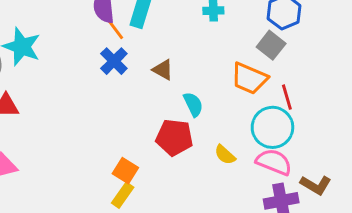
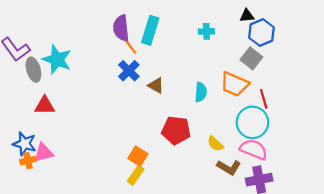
brown triangle: (163, 70) -> (156, 85), moved
cyan semicircle: (193, 104) -> (201, 92), moved, turned 30
brown L-shape: (316, 185) -> (229, 167), moved

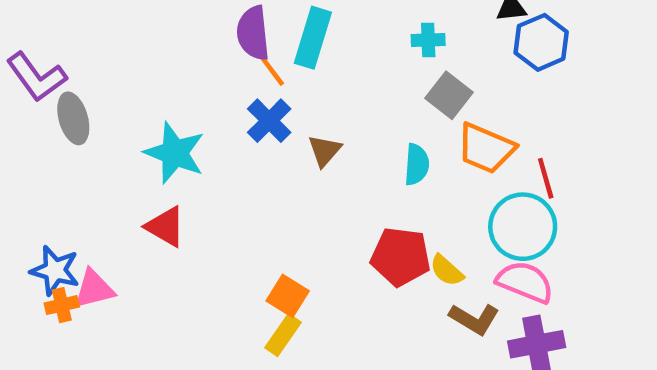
gray square: (251, 58) -> (449, 95), moved
cyan star: (57, 60) -> (175, 153), moved
brown triangle: (156, 85) -> (324, 151), turned 42
red triangle: (45, 106) -> (165, 227), moved, turned 30
red pentagon: (176, 130) -> (401, 257), moved

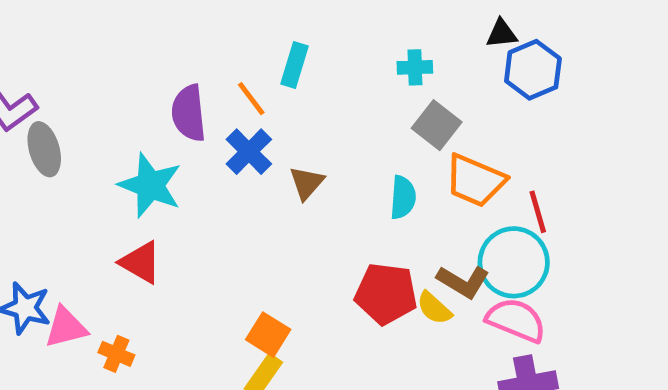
purple semicircle: (253, 33) -> (189, 113), moved
cyan rectangle: (313, 38) -> (295, 65), size x0.7
orange cross: (62, 305) -> (116, 354), moved, turned 36
brown L-shape: (474, 319) -> (463, 282), moved

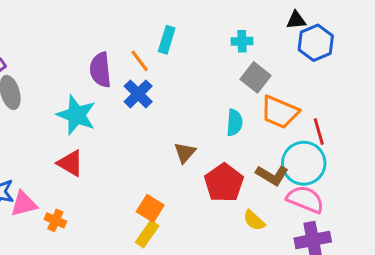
brown triangle: (307, 183) -> (185, 153), moved
red pentagon: (386, 294) -> (224, 183), turned 30
yellow semicircle: (434, 308) -> (254, 220), moved

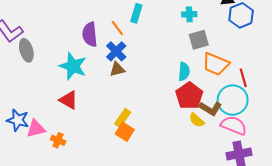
gray square: (256, 77) -> (199, 40), turned 36
brown triangle: (185, 153) -> (117, 69), moved, turned 35
red pentagon: (224, 183) -> (189, 96), moved
yellow semicircle: (254, 220) -> (197, 120), moved
yellow rectangle: (147, 234) -> (123, 118), moved

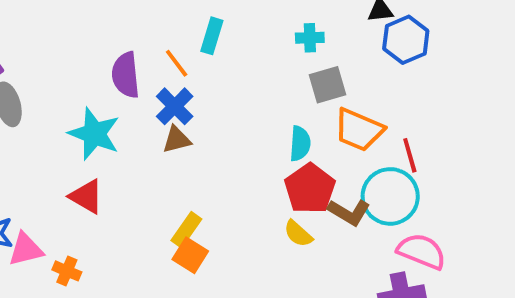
yellow semicircle: (197, 120) -> (298, 234), moved
pink semicircle: (234, 125) -> (422, 251), moved

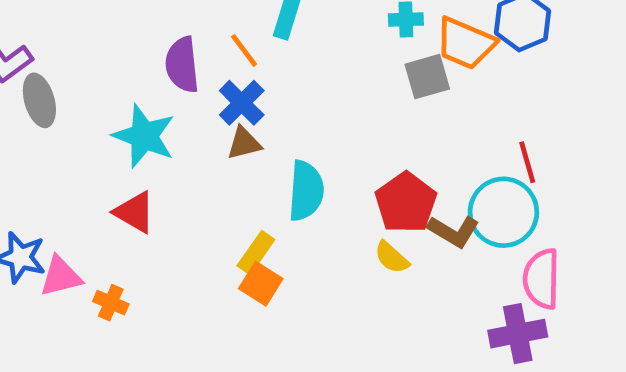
orange trapezoid: (359, 130) -> (465, 43), moved
cyan semicircle: (300, 144) -> (306, 191), moved, size x1.4
pink semicircle: (422, 251) -> (542, 279), turned -111

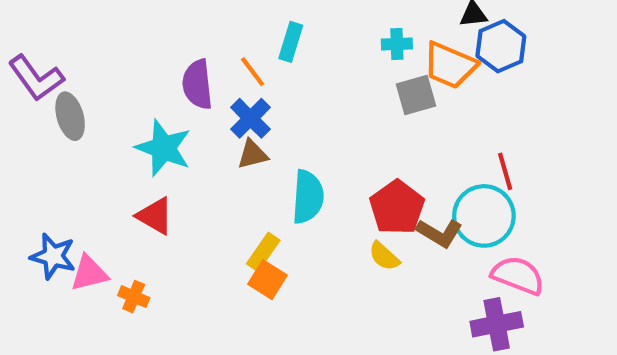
pink semicircle: (542, 279) -> (518, 275), turned 110

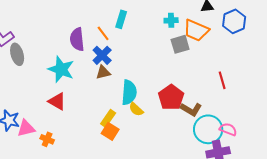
blue hexagon: (501, 46) -> (234, 21), moved
cyan circle: (484, 216) -> (208, 129), moved
yellow semicircle: (384, 256) -> (136, 109), moved
pink semicircle: (518, 275) -> (228, 129), size x0.7

